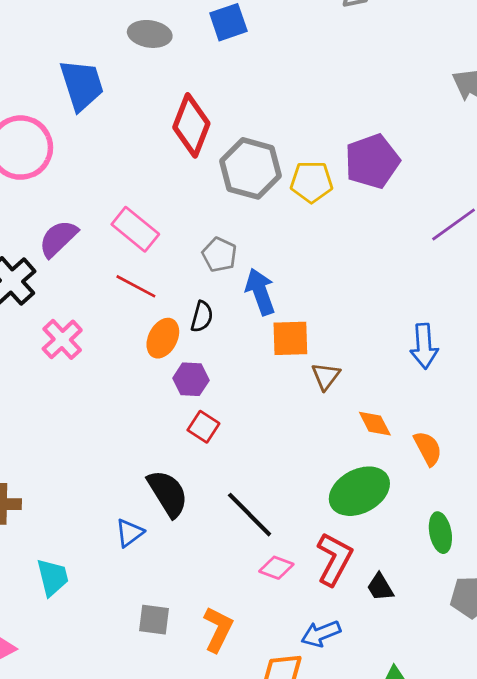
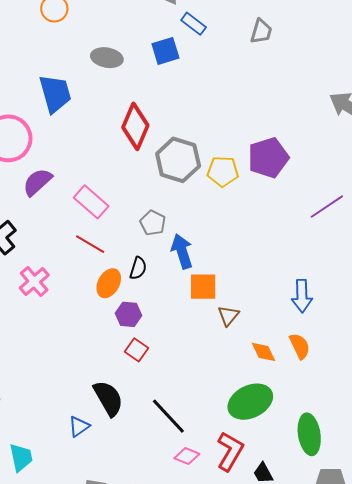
purple semicircle: (58, 239) -> (37, 182), moved
orange semicircle: (428, 448) -> (300, 346), moved
green ellipse: (440, 533) -> (309, 434), size x1.4

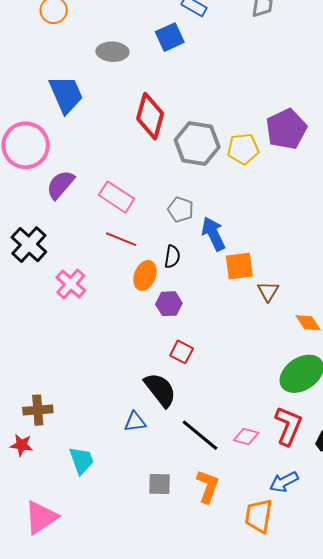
red square: (136, 350) -> (182, 352), moved
black line: (168, 416) -> (200, 435), moved
blue triangle: (79, 426) -> (135, 422), turned 35

